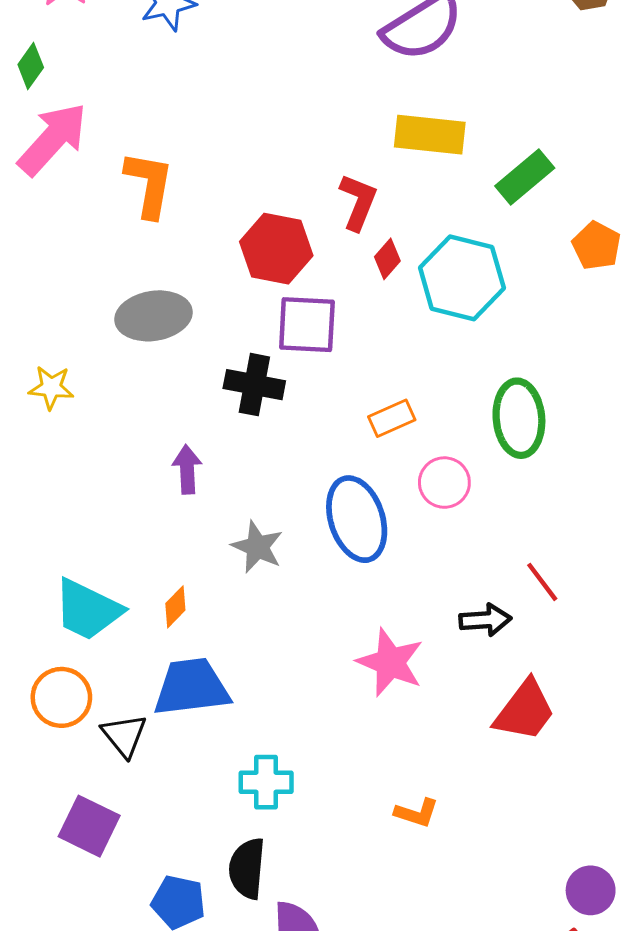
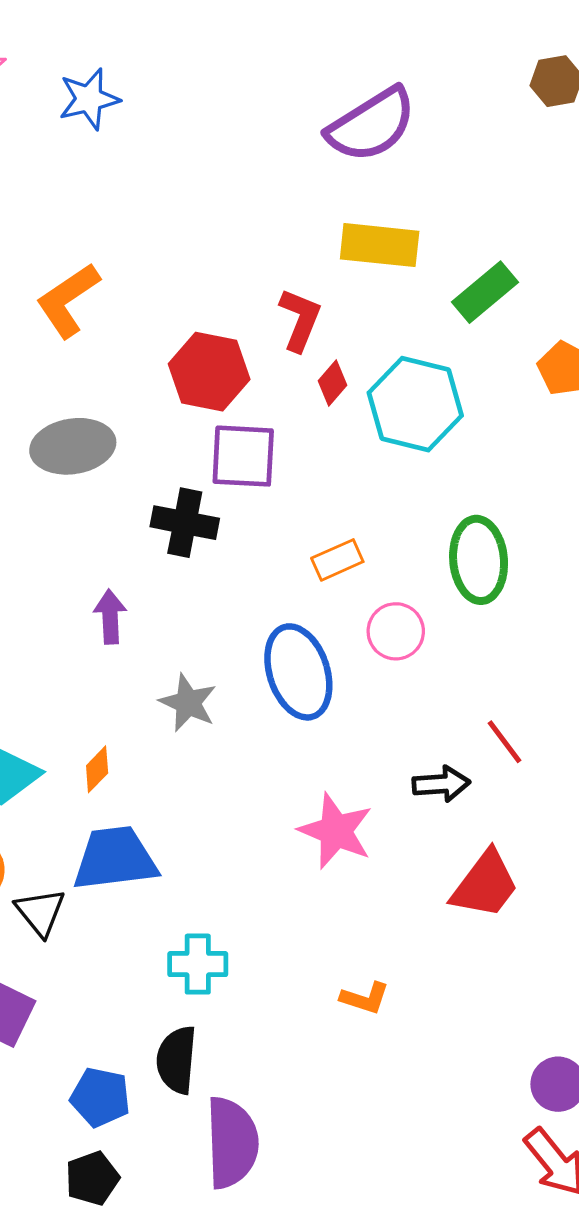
orange L-shape: (149, 184) -> (68, 300), turned -134

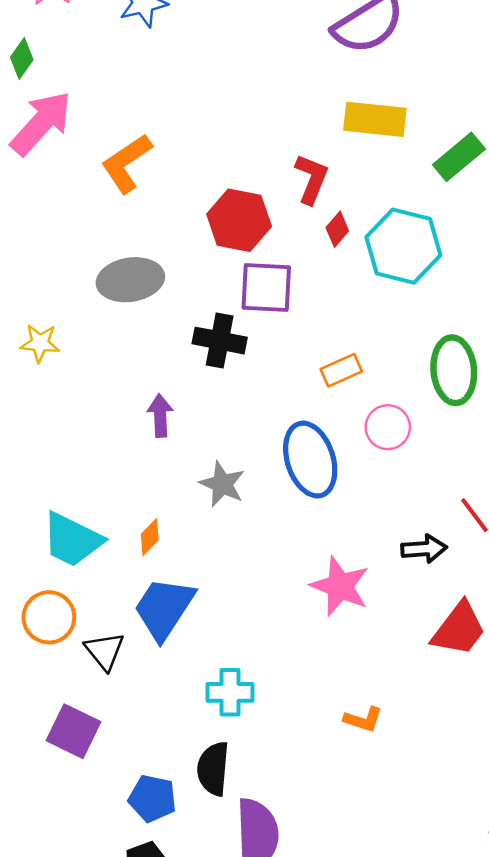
blue trapezoid: (115, 859) -> (164, 608), turned -50

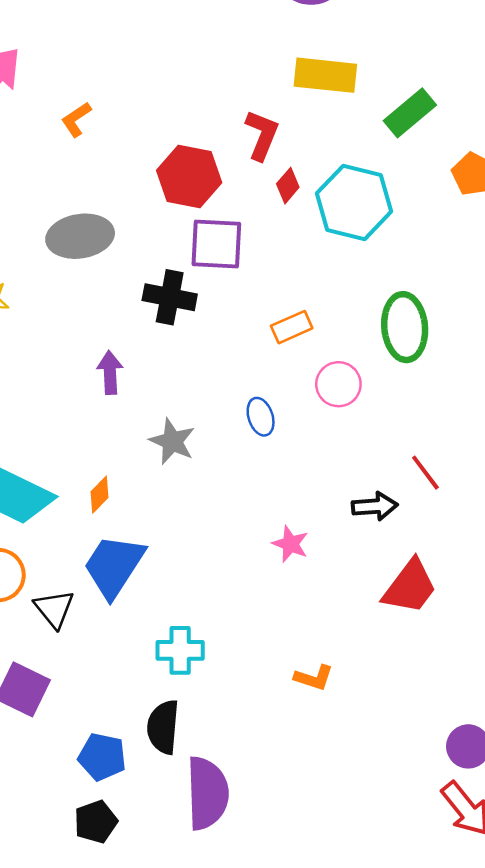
orange L-shape: (127, 163) -> (76, 119), size x0.6
blue ellipse: (310, 460) -> (261, 417), size x0.5
pink star: (340, 586) -> (290, 544), size x0.6

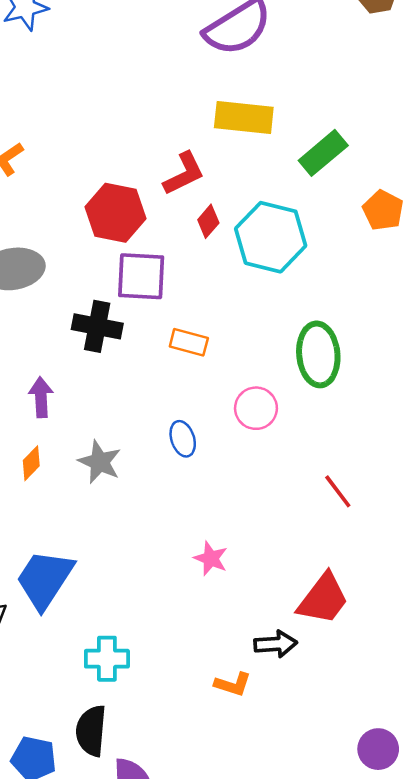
red L-shape: (262, 135) -> (184, 174), turned 42
orange rectangle: (292, 327) -> (189, 342), moved, turned 39
orange diamond: (100, 495) -> (31, 463), moved
black arrow: (375, 506) -> (276, 644), moved

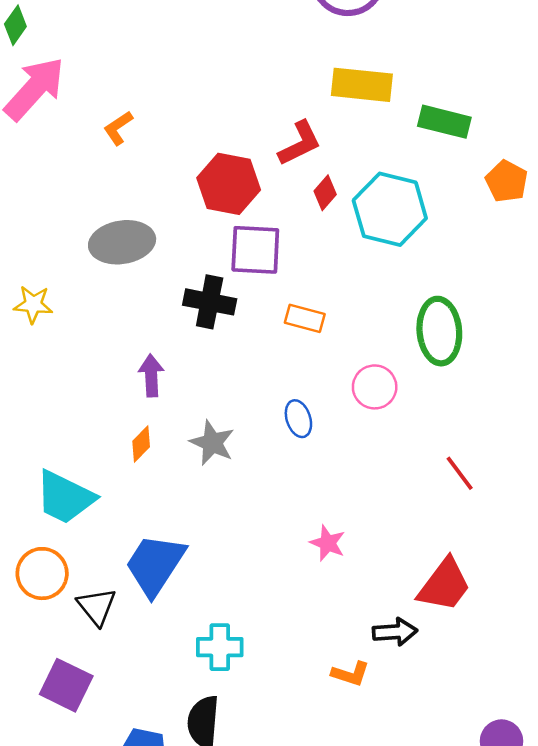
green rectangle: (323, 153) -> (444, 122), turned 54

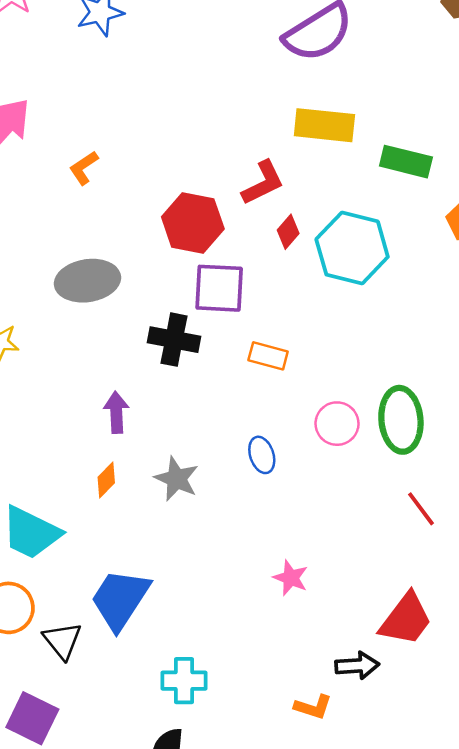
green ellipse: (439, 331) -> (401, 420), moved

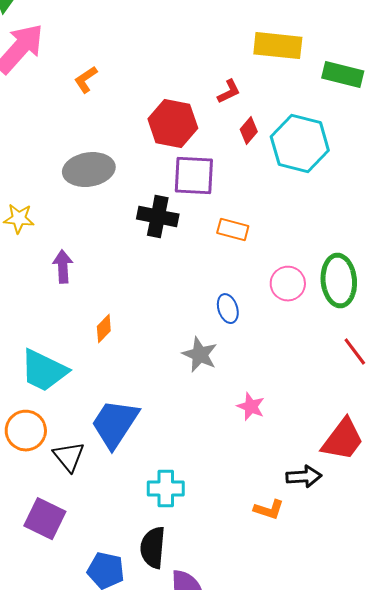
red L-shape: (263, 183) -> (229, 92), size x0.7
purple arrow: (116, 412) -> (63, 267), moved
gray star: (177, 479) -> (200, 355), moved

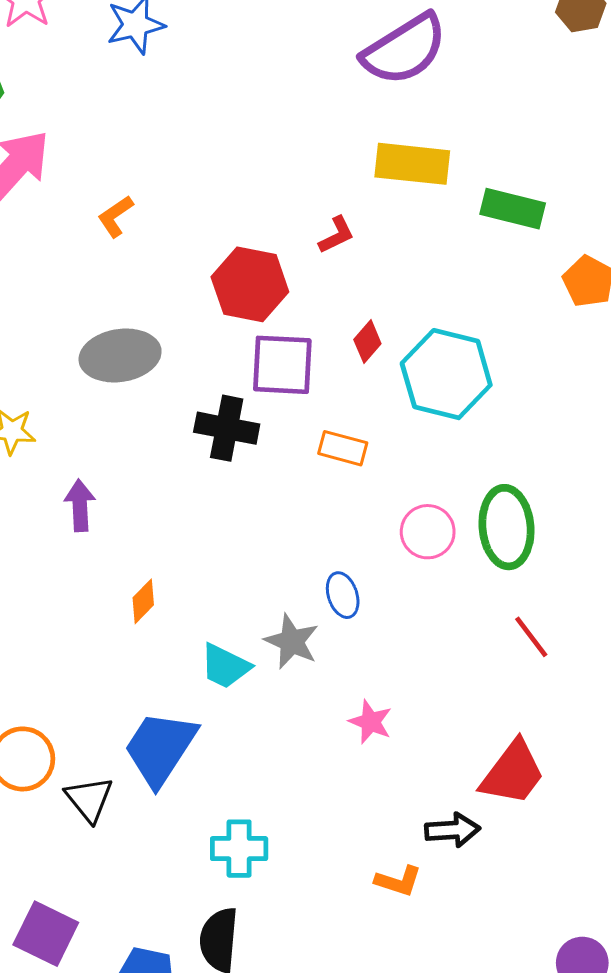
red diamond: (249, 131) -> (367, 342), moved
cyan hexagon: (300, 144) -> (446, 374), moved
blue ellipse: (228, 309) -> (343, 595), moved
cyan trapezoid: (44, 371) -> (225, 666), moved, size x0.7
purple square: (45, 519) -> (46, 934), moved

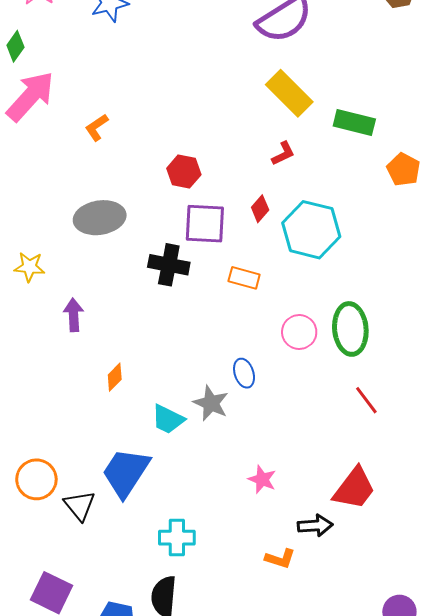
yellow rectangle: (412, 164) -> (289, 93), turned 39
red L-shape: (336, 235) -> (283, 153), moved
red hexagon: (250, 284) -> (184, 172), size x0.7
pink star: (370, 722) -> (262, 479), moved

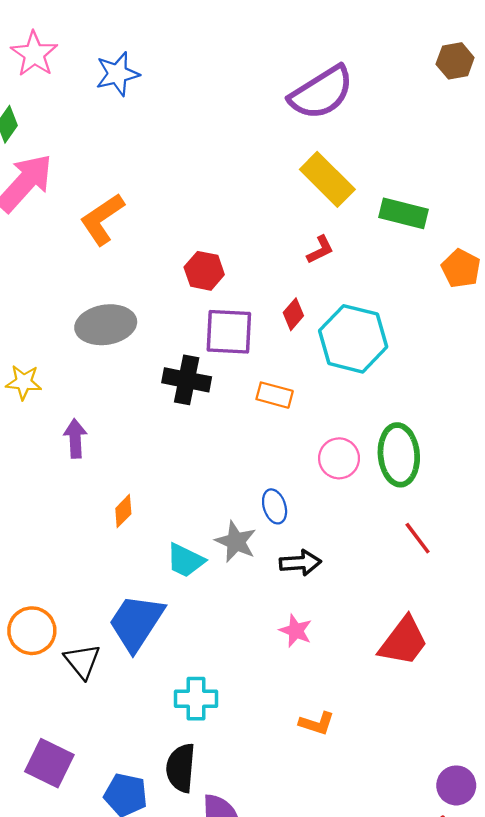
orange L-shape: (97, 127) -> (102, 219), size x1.6
black arrow: (315, 526) -> (300, 563), moved

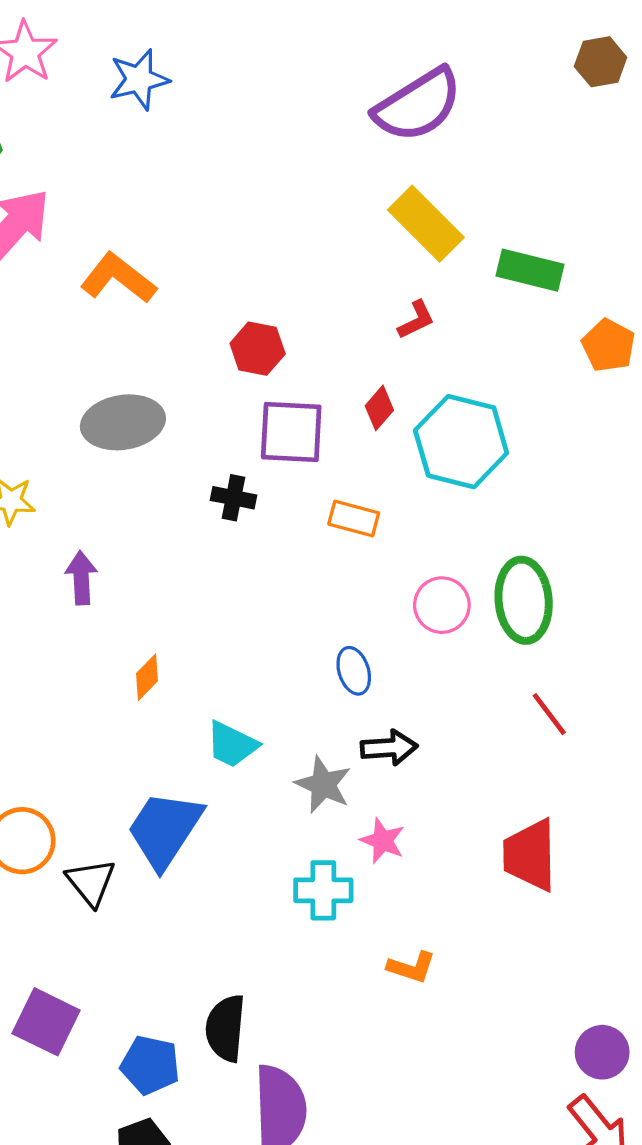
orange L-shape: (102, 219) -> (118, 278), turned 72
black cross: (187, 380) -> (234, 498), size x0.7
gray star: (236, 542) -> (323, 785), moved
red trapezoid: (403, 641) -> (530, 855), turned 142
cyan cross: (196, 699) -> (323, 890), moved

